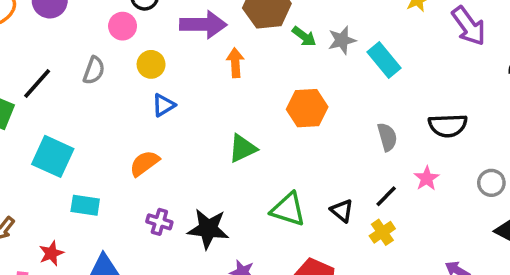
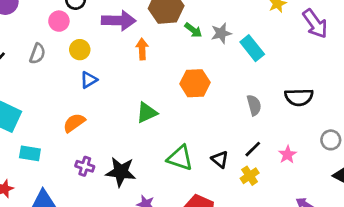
pink star: (427, 178) -> (287, 155), moved

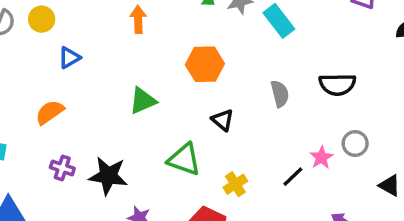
yellow circle: (80, 50) -> (42, 19), moved
gray circle: (331, 140) -> (355, 144), moved
black line: (253, 149) -> (293, 177), moved
black triangle: (220, 159) -> (223, 120), moved
yellow cross: (250, 176) -> (235, 184), moved

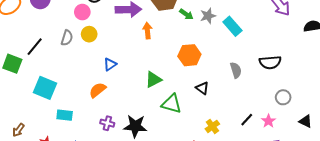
blue triangle: (69, 58) -> (110, 64), moved
pink star: (321, 158) -> (268, 121), moved
green triangle: (184, 159) -> (172, 104), moved

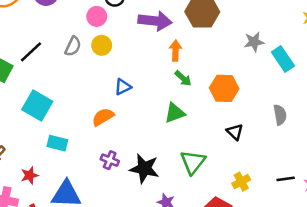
green arrow: (186, 14) -> (183, 78), moved
green triangle: (172, 104) -> (193, 162), moved, turned 45
black line: (247, 120) -> (286, 179), turned 32

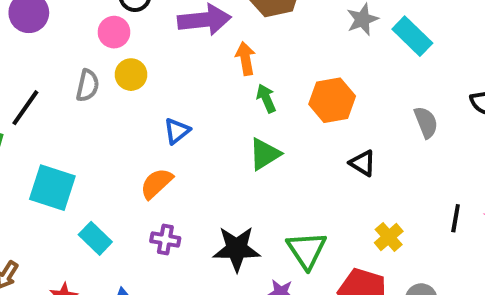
green arrow: (183, 78) -> (266, 98), turned -144
cyan rectangle: (57, 143) -> (95, 238), turned 42
purple cross: (110, 160) -> (165, 240), moved
green triangle: (193, 162) -> (307, 250), moved
black line: (286, 179) -> (456, 218), turned -60

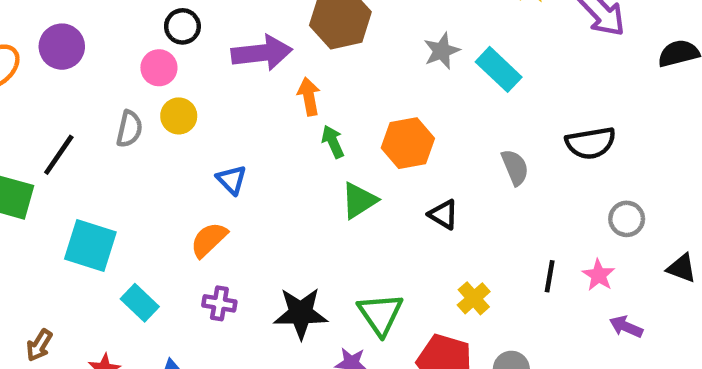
blue triangle: (177, 131) -> (232, 180), turned -36
green triangle: (265, 154) -> (359, 200), moved

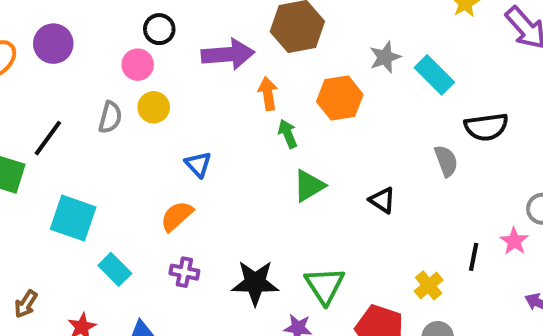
orange hexagon: (408, 143) -> (340, 98), moved
black semicircle: (591, 143) -> (486, 127), moved
pink star: (599, 275) -> (514, 241), moved
yellow cross: (474, 298) -> (429, 285), moved

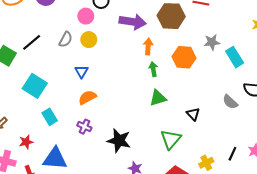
gray semicircle: (446, 161) -> (230, 102), turned 140
blue triangle: (198, 164) -> (81, 72), moved
green triangle: (325, 285) -> (171, 139), moved

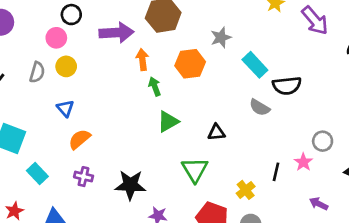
cyan rectangle: (235, 57) -> (255, 65), moved
black triangle: (193, 114) -> (216, 132), turned -40

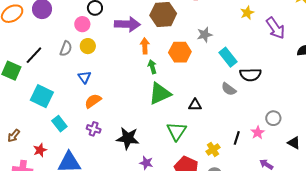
green triangle: (168, 121) -> (160, 94), size x1.4

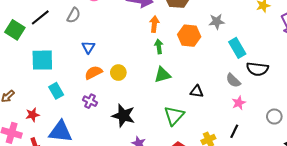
yellow circle: (88, 46) -> (118, 73), moved
green triangle: (160, 94) -> (163, 75), size x0.7
cyan square: (42, 96) -> (42, 60), turned -35
pink star: (258, 133) -> (239, 103), moved

